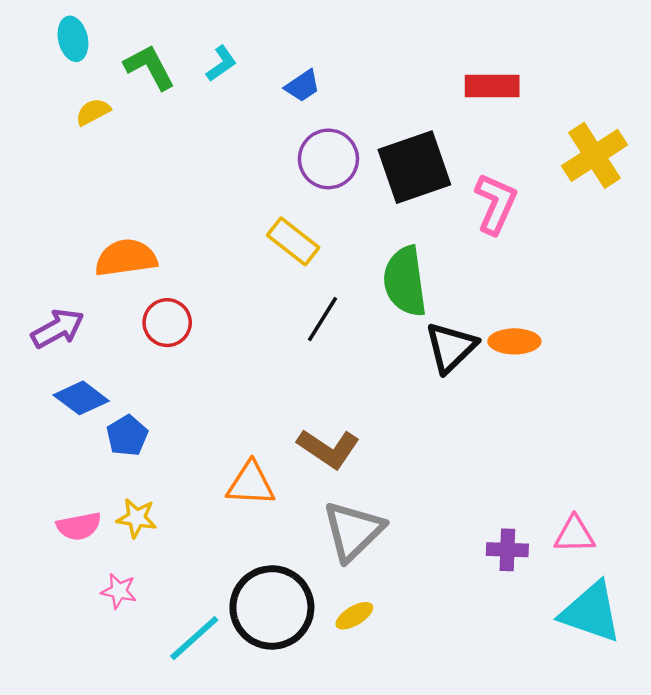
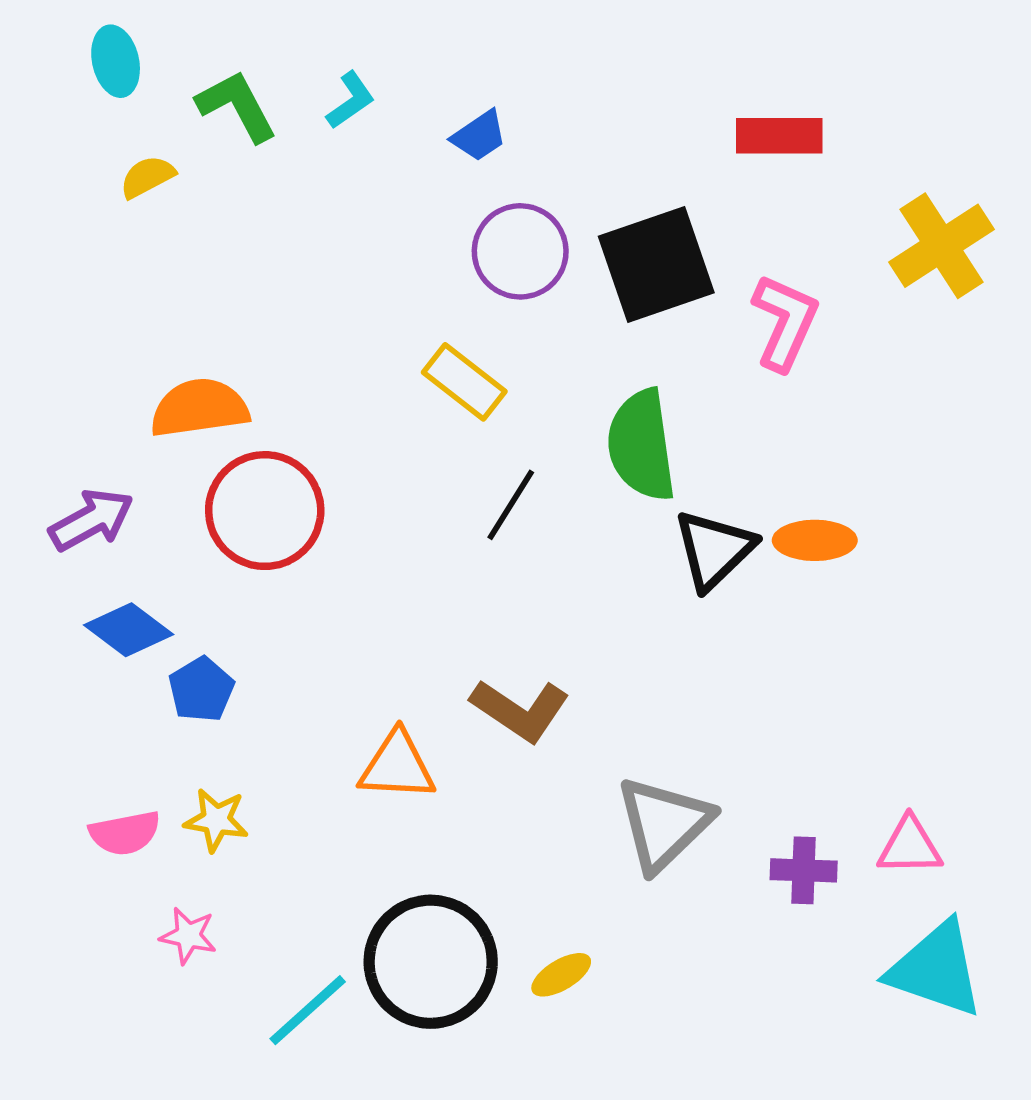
red circle: (167, 323) -> (265, 511), size x1.5
gray triangle: (353, 531) -> (664, 824), moved

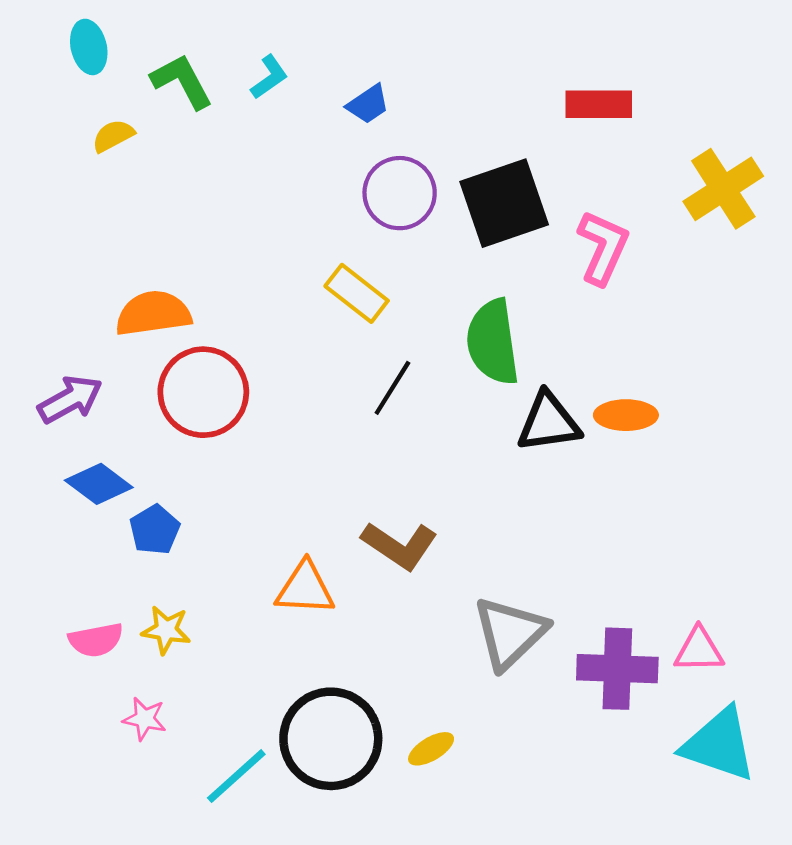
black triangle: (714, 550) -> (549, 422), turned 36
purple cross: (804, 870) -> (617, 669), size x1.6

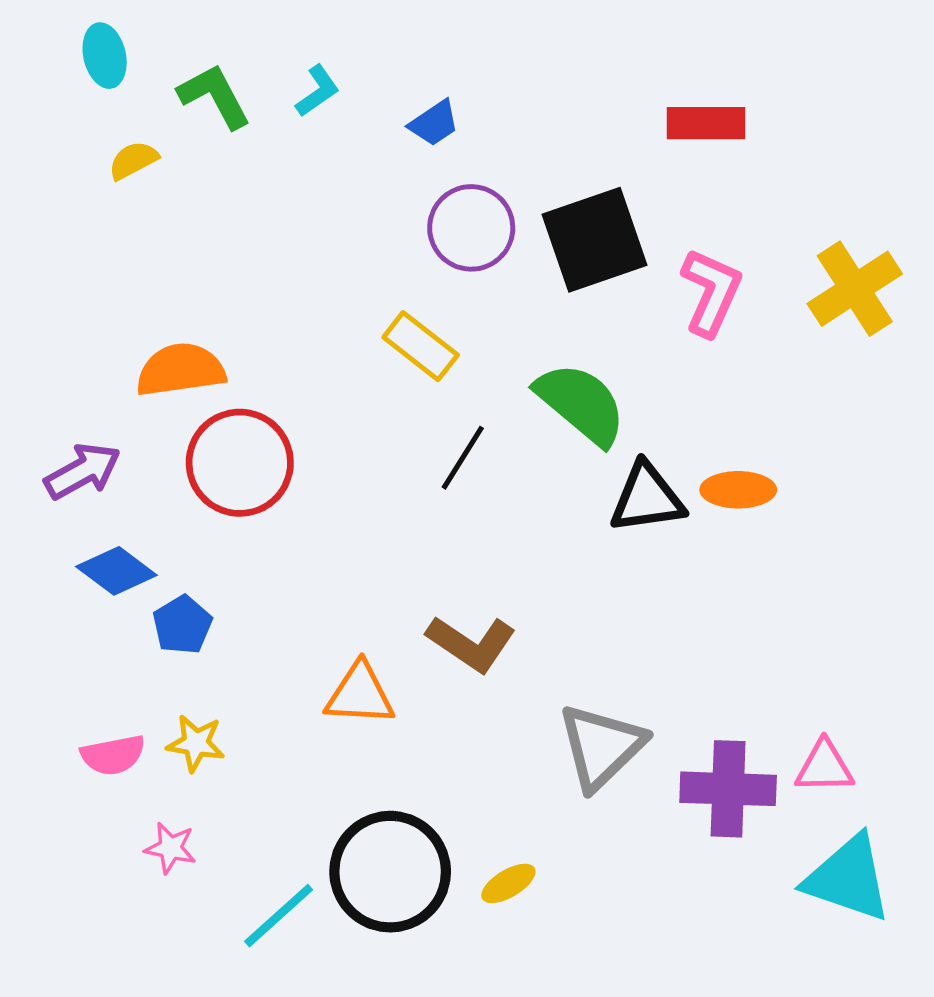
yellow cross: (723, 189) -> (855, 289), moved
green semicircle: (493, 342) -> (581, 404), turned 138

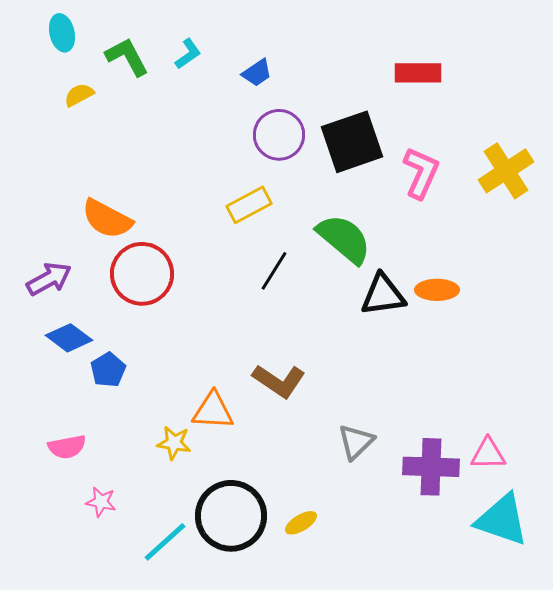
yellow rectangle: (421, 346) -> (249, 205), turned -66
orange semicircle: (181, 370) -> (107, 219), turned -144
yellow star: (196, 743) -> (174, 443), moved
gray triangle: (601, 747) -> (356, 442), size x0.7

